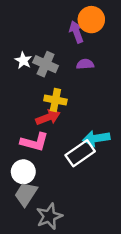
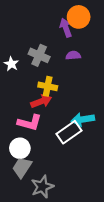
white star: (23, 60) -> (11, 64), moved

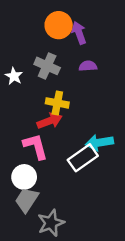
orange circle: (79, 17) -> (59, 25), moved
pink L-shape: (29, 123) -> (36, 146), turned -120

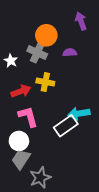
orange circle: (59, 25) -> (46, 35), moved
purple arrow: (79, 33) -> (81, 21), moved
red arrow: (50, 121) -> (21, 91), moved

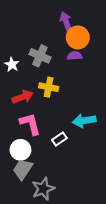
purple arrow: (81, 21) -> (66, 21), moved
orange circle: (46, 35) -> (78, 37), moved
white rectangle: (66, 126) -> (59, 139), moved, size x0.6

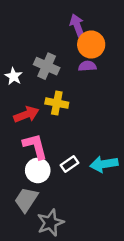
cyan arrow: (84, 121) -> (104, 164), moved
white circle: (20, 150) -> (38, 170), moved

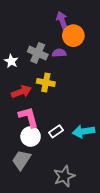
purple semicircle: (87, 66) -> (59, 53), moved
gray star: (50, 223) -> (64, 176), moved

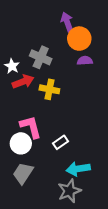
purple semicircle: (59, 53) -> (85, 61), moved
red arrow: (21, 92) -> (23, 82), moved
cyan arrow: (84, 131) -> (78, 169), moved
white circle: (31, 136) -> (21, 143), moved

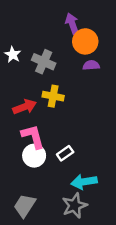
white star: (12, 66) -> (13, 55), moved
red arrow: (23, 82) -> (25, 107), moved
white circle: (21, 143) -> (34, 156), moved
gray trapezoid: (23, 173) -> (25, 206), moved

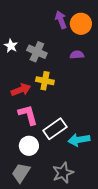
orange circle: (85, 41) -> (81, 24), moved
white rectangle: (65, 153) -> (55, 129), size x1.6
white circle: (34, 156) -> (29, 146), moved
cyan arrow: (84, 182) -> (79, 140), moved

